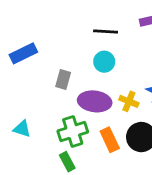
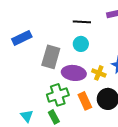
gray rectangle: (63, 79) -> (51, 57), size x1.6
cyan triangle: (22, 129) -> (27, 116), moved, turned 32

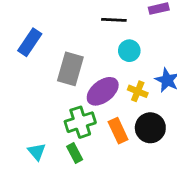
blue rectangle: (22, 38) -> (30, 42), turned -30
cyan circle: (81, 44) -> (129, 51), moved
purple ellipse: (74, 73) -> (103, 91), turned -45

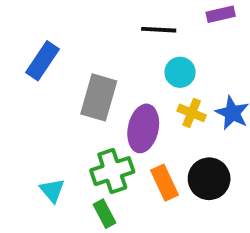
purple ellipse: (103, 91) -> (143, 128), turned -40
yellow cross: (138, 91) -> (192, 113), moved
cyan triangle: (37, 152) -> (52, 190), moved

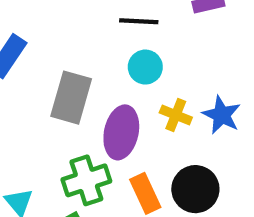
cyan circle: (180, 72) -> (145, 67), moved

